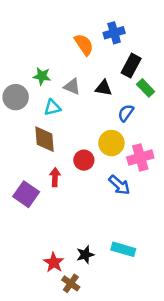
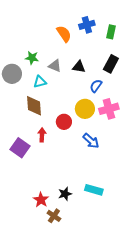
black rectangle: (131, 66) -> (111, 64), moved
green rectangle: (146, 88) -> (111, 32), moved, turned 56
pink cross: (140, 157) -> (109, 109), moved

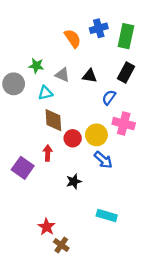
green rectangle: (111, 32) -> (126, 36), size x1.5
brown diamond: (34, 106) -> (53, 120), moved
yellow circle: (85, 109) -> (96, 135), moved
pink cross: (109, 109) -> (124, 124), turned 30
black star: (65, 194) -> (74, 181), moved

